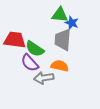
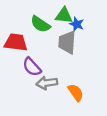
green semicircle: (35, 49) -> (40, 24), moved
orange semicircle: (60, 66) -> (76, 93), moved, turned 42

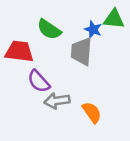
green triangle: (64, 16) -> (114, 19), moved

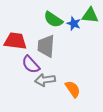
green semicircle: (49, 29) -> (53, 19), moved
gray trapezoid: (81, 51) -> (46, 46), moved

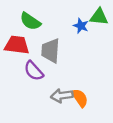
green semicircle: (53, 19) -> (30, 21), moved
gray arrow: (45, 80) -> (62, 96), moved

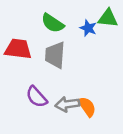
green semicircle: (30, 21) -> (53, 23), moved
purple semicircle: (34, 71) -> (37, 97), moved

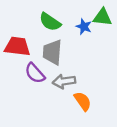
purple semicircle: (37, 97) -> (35, 73), moved
gray arrow: (67, 104) -> (64, 81), moved

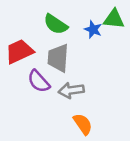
red trapezoid: (17, 46) -> (19, 51), turned -32
orange semicircle: (83, 101) -> (83, 124), moved

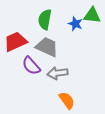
green semicircle: (56, 24) -> (45, 20), turned 66
gray trapezoid: (58, 58) -> (47, 47), turned 110

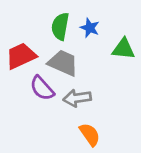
green triangle: (92, 15) -> (123, 49), moved
blue star: (75, 24) -> (90, 28), moved

